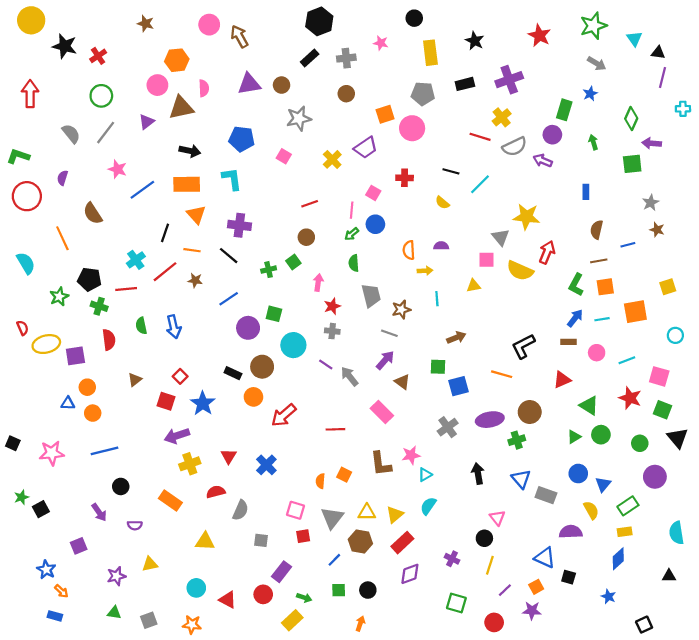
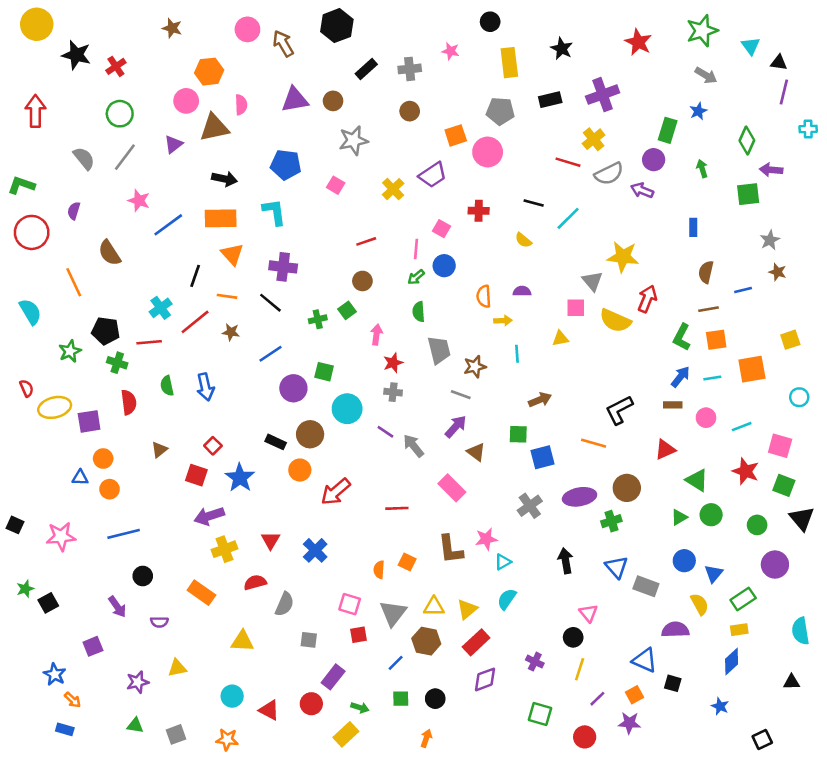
black hexagon: (319, 21) -> (337, 26), moved

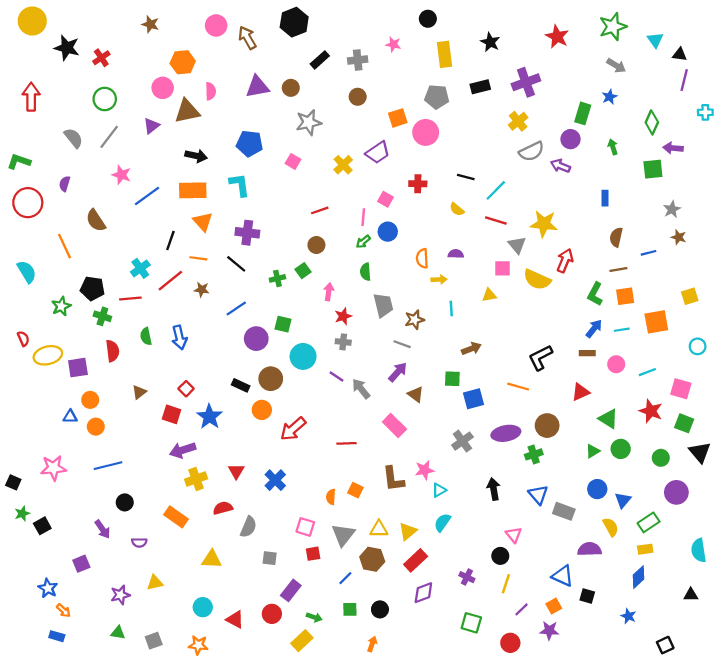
red line: (568, 162) -> (496, 220), moved
black square: (15, 525) -> (13, 482), moved

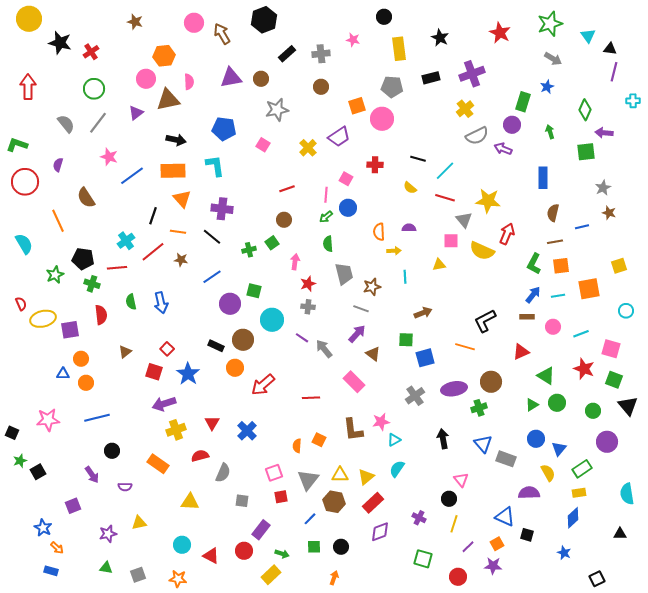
blue rectangle: (605, 198) -> (543, 178), size x1.5
pink square: (305, 527) -> (274, 473), turned -36

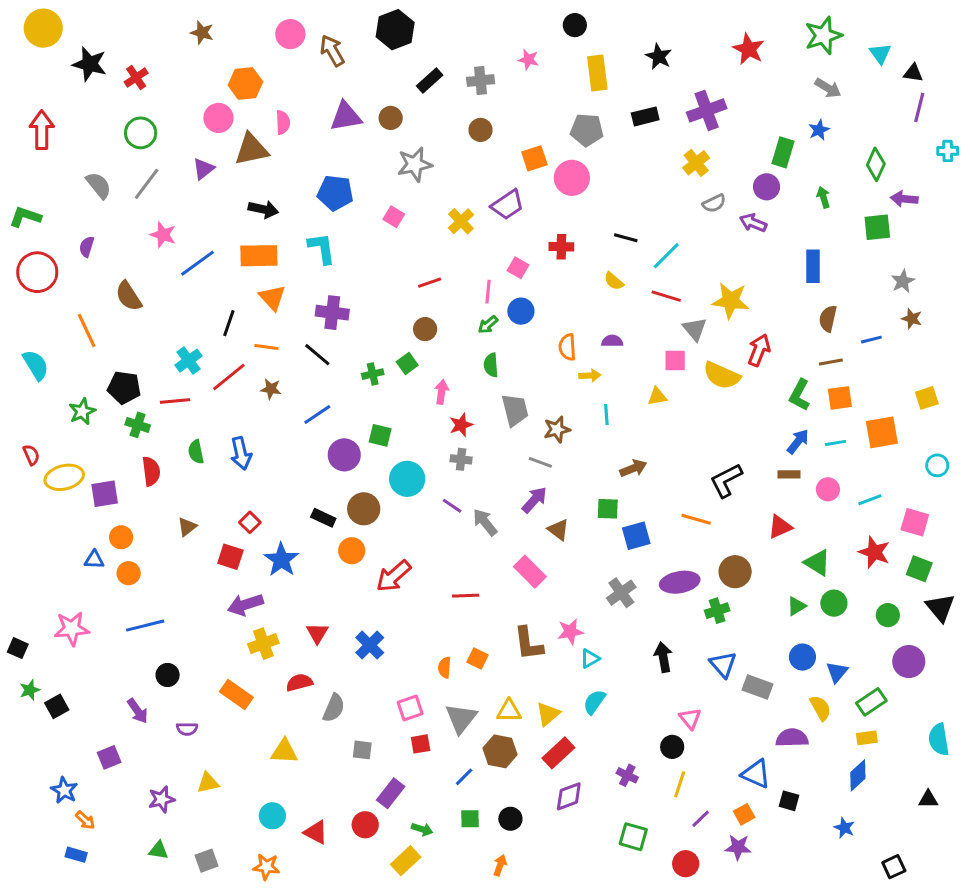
gray semicircle: (477, 136) -> (714, 203), size x0.7

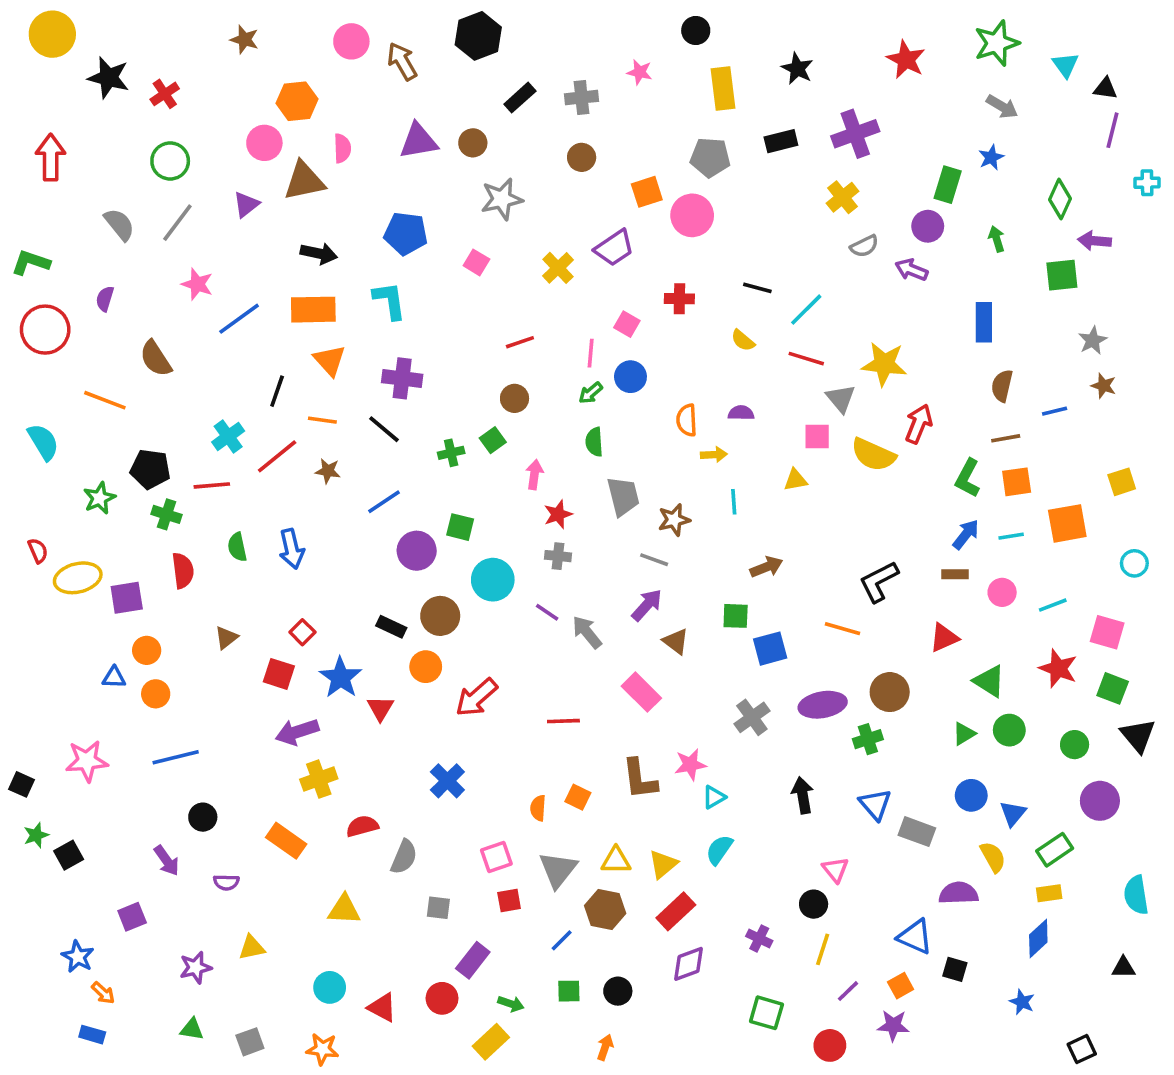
orange line: (87, 331) -> (105, 400), turned -44
red triangle: (317, 633) -> (380, 708), moved

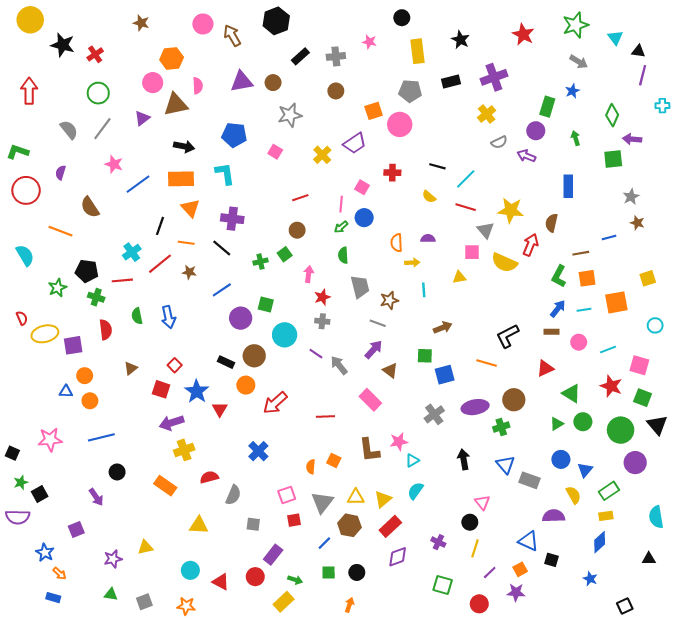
brown semicircle: (1002, 386) -> (551, 223), moved
green circle: (1075, 745) -> (621, 430), size x1.6
purple semicircle: (226, 882) -> (18, 517), moved, size x1.6

